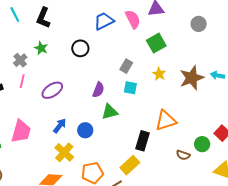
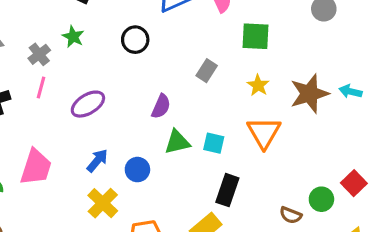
green square: (156, 43) -> (256, 36), turned 30
cyan square: (130, 88) -> (214, 143), moved
orange triangle: (166, 121) -> (264, 133), moved, turned -45

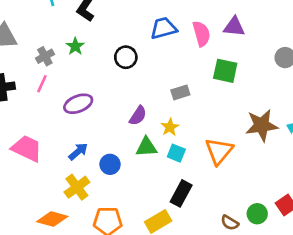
gray rectangle: (207, 71) -> (180, 92), turned 30
yellow star: (258, 85) -> (170, 127), moved
pink trapezoid: (36, 167) -> (27, 148), turned -92

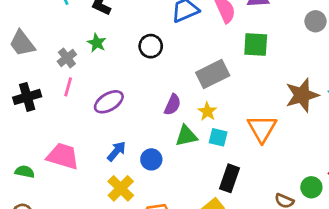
gray rectangle: (180, 92) -> (213, 74), size x1.6

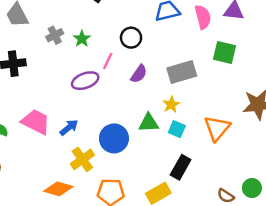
green star: (97, 43) -> (82, 39), moved
pink line: (68, 87) -> (108, 61), moved
purple semicircle: (173, 105) -> (139, 74), moved
blue arrow: (116, 151) -> (69, 127), moved
blue circle: (151, 159) -> (114, 138), size x1.5

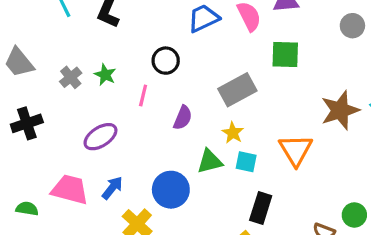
purple semicircle: (139, 74) -> (183, 118), moved
purple ellipse: (85, 81) -> (100, 137), moved

